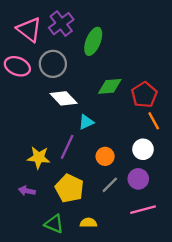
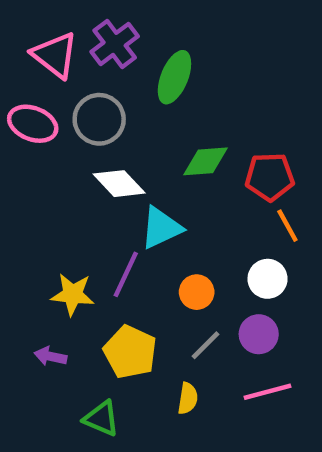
red pentagon: (144, 95) -> (270, 177), turned 30
cyan triangle: (86, 122) -> (161, 228), size x1.5
yellow semicircle: (88, 223) -> (188, 398), moved, turned 98

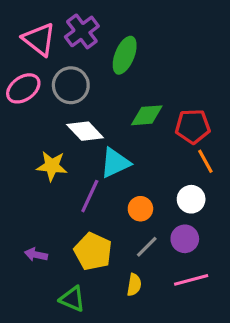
pink ellipse: (33, 124) -> (23, 88), turned -56
yellow star: (73, 294) -> (52, 166), moved

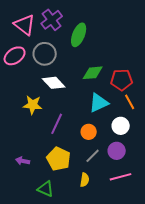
cyan triangle: (115, 163) -> (99, 103), moved

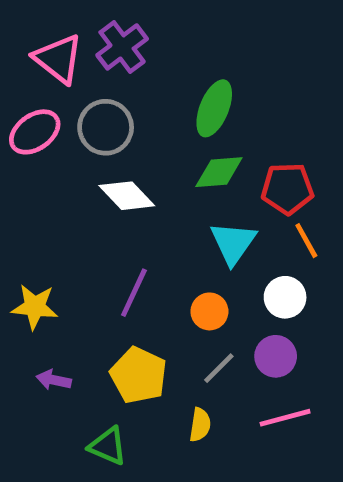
green ellipse: (79, 35) -> (214, 108), moved
cyan triangle: (99, 103) -> (233, 243), turned -30
yellow star: (33, 105) -> (35, 307), moved

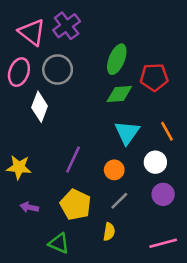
pink ellipse: (35, 132) -> (19, 72), turned -36
red pentagon: (287, 189) -> (154, 77), moved
white diamond: (127, 196) -> (40, 107), moved, turned 64
purple circle: (276, 356) -> (163, 194), moved
pink line: (285, 418) -> (163, 243), moved

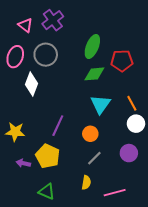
pink triangle: (32, 32) -> (25, 25), size x0.7
white circle: (155, 162) -> (136, 124), moved
yellow pentagon: (76, 205) -> (48, 156), moved
pink line: (163, 243) -> (115, 193), moved

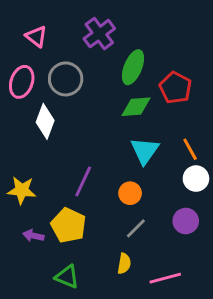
purple cross: (53, 20) -> (99, 34), moved
red pentagon: (122, 61) -> (175, 88), turned 30

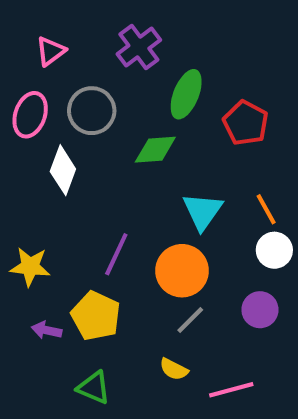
pink triangle: (36, 36) -> (51, 51), turned 45
green diamond: (136, 107) -> (155, 150), moved
orange circle: (130, 193) -> (182, 271), size x1.6
yellow semicircle: (124, 263) -> (174, 369), turned 108

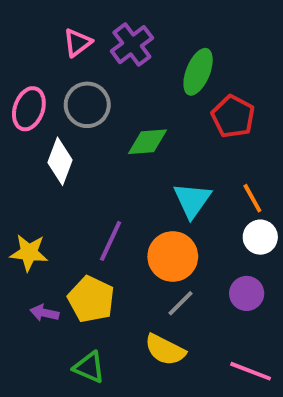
pink triangle: (51, 51) -> (77, 43), moved
green ellipse: (186, 94) -> (198, 72), moved
yellow semicircle: (174, 369) -> (165, 350), size x1.5
pink line: (231, 390) -> (251, 371), moved, turned 36

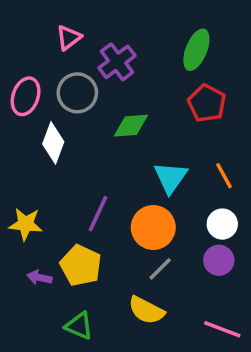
purple cross: (132, 45) -> (117, 62), moved
green ellipse: (198, 72) -> (196, 50), moved
white circle: (260, 237) -> (222, 224), moved

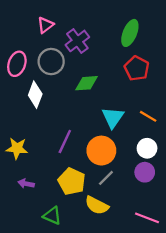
orange line: (224, 176) -> (148, 116), turned -30
yellow pentagon: (81, 265) -> (72, 181), moved

